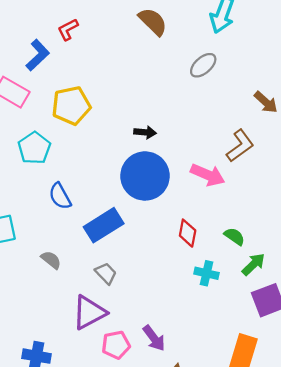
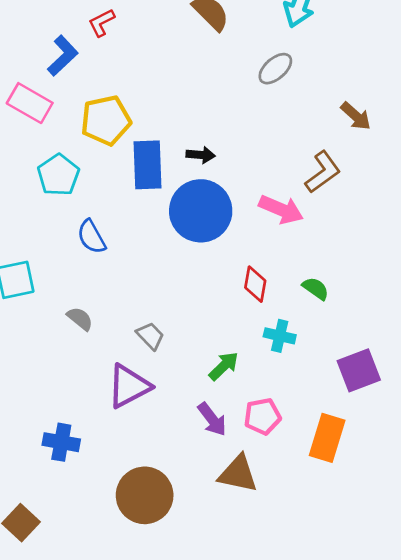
blue rectangle: (104, 225) -> (147, 165), moved, turned -60
green arrow: (254, 264) -> (224, 366), moved
pink pentagon: (116, 345) -> (262, 416), moved

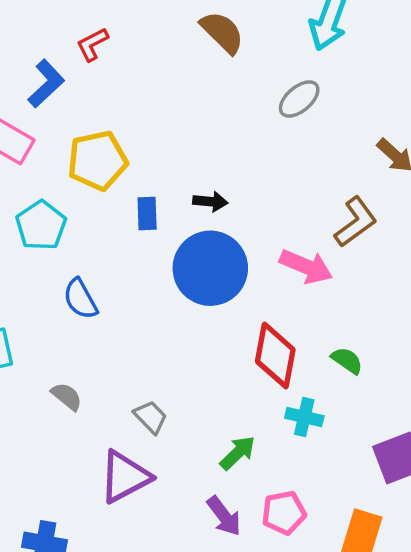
blue rectangle: (147, 165) -> (147, 214), size x0.6
red diamond: (255, 284) -> (275, 355), size x1.5

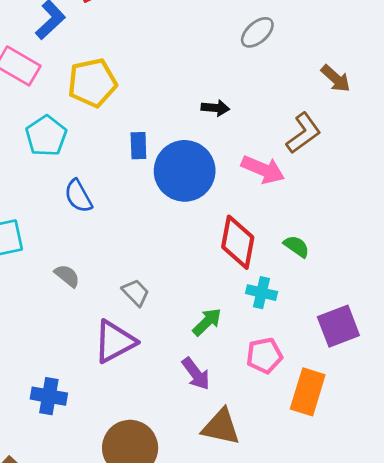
black arrow: (210, 202) -> (215, 108), moved
blue rectangle: (147, 214) -> (138, 146), moved
pink pentagon: (284, 513) -> (264, 356), moved

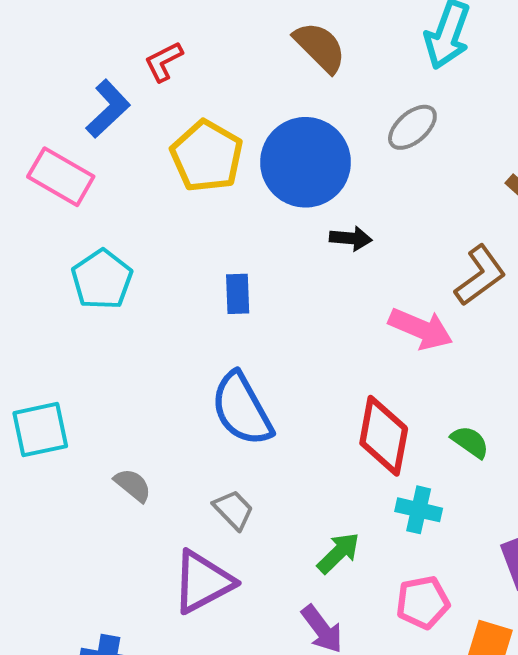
yellow pentagon: (92, 83) -> (207, 156), moved, turned -30
blue circle: (185, 171) -> (305, 162), moved
blue semicircle: (78, 196) -> (242, 409), moved, size x1.5

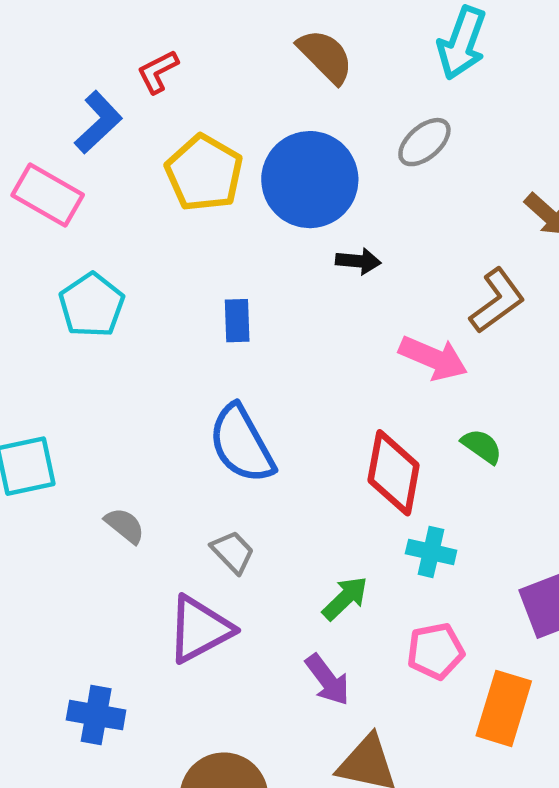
green semicircle: (470, 442) -> (482, 446), moved

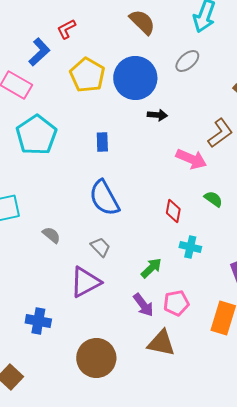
cyan pentagon: (92, 305) -> (36, 135), size x1.4
red diamond: (394, 473) -> (173, 211), size x0.6
pink pentagon: (435, 651) -> (176, 303), moved

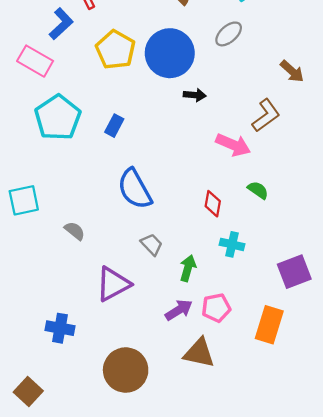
blue rectangle: (102, 142) -> (114, 126), moved, turned 30
gray trapezoid: (100, 247) -> (152, 244), moved
green arrow: (151, 268) -> (188, 268), turned -30
purple arrow: (143, 305) -> (179, 310), turned -85

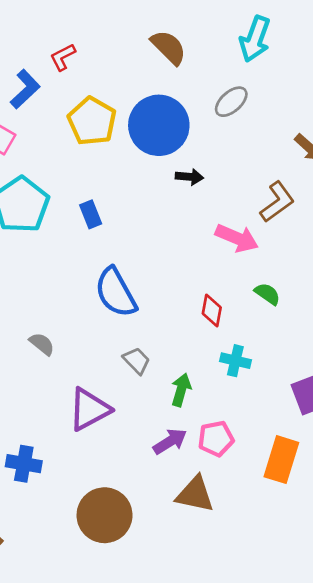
blue rectangle: (114, 126) -> (91, 214), turned -50

